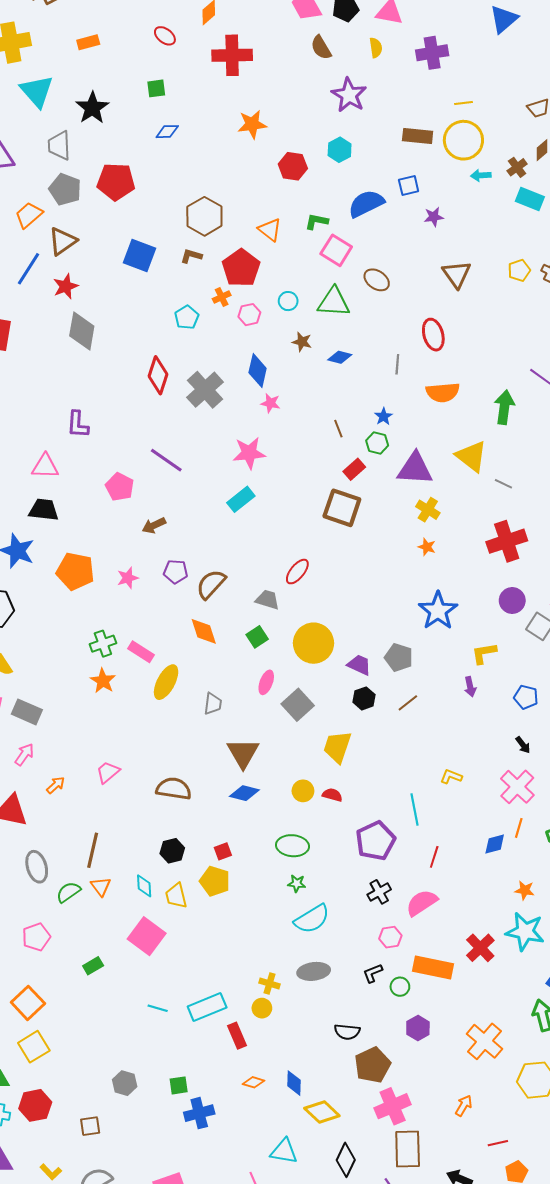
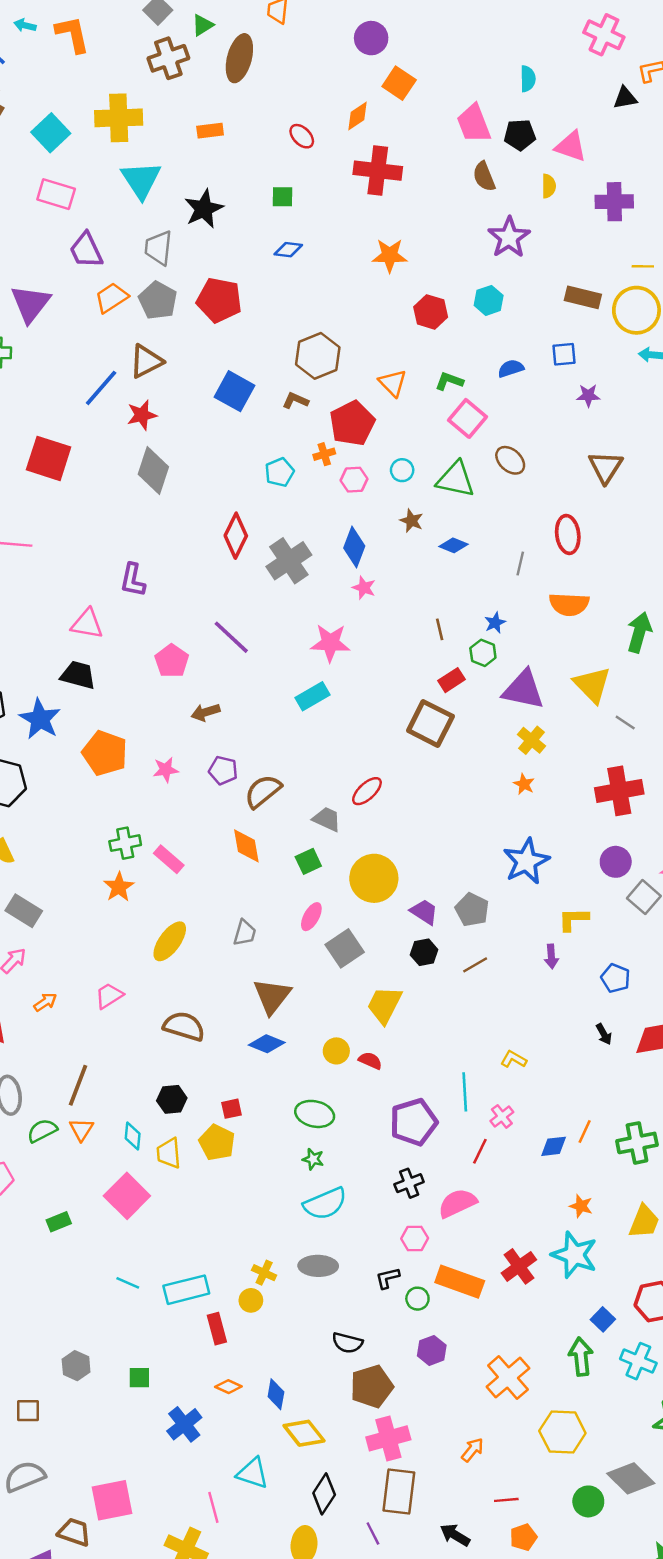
blue semicircle: (366, 204) -> (511, 368), size x0.6
orange trapezoid: (29, 215) -> (111, 298), moved
yellow ellipse: (166, 682) -> (170, 941), moved
pink cross: (517, 787) -> (502, 1116), moved, size x0.6
blue cross: (199, 1113) -> (184, 1424), moved, turned -32

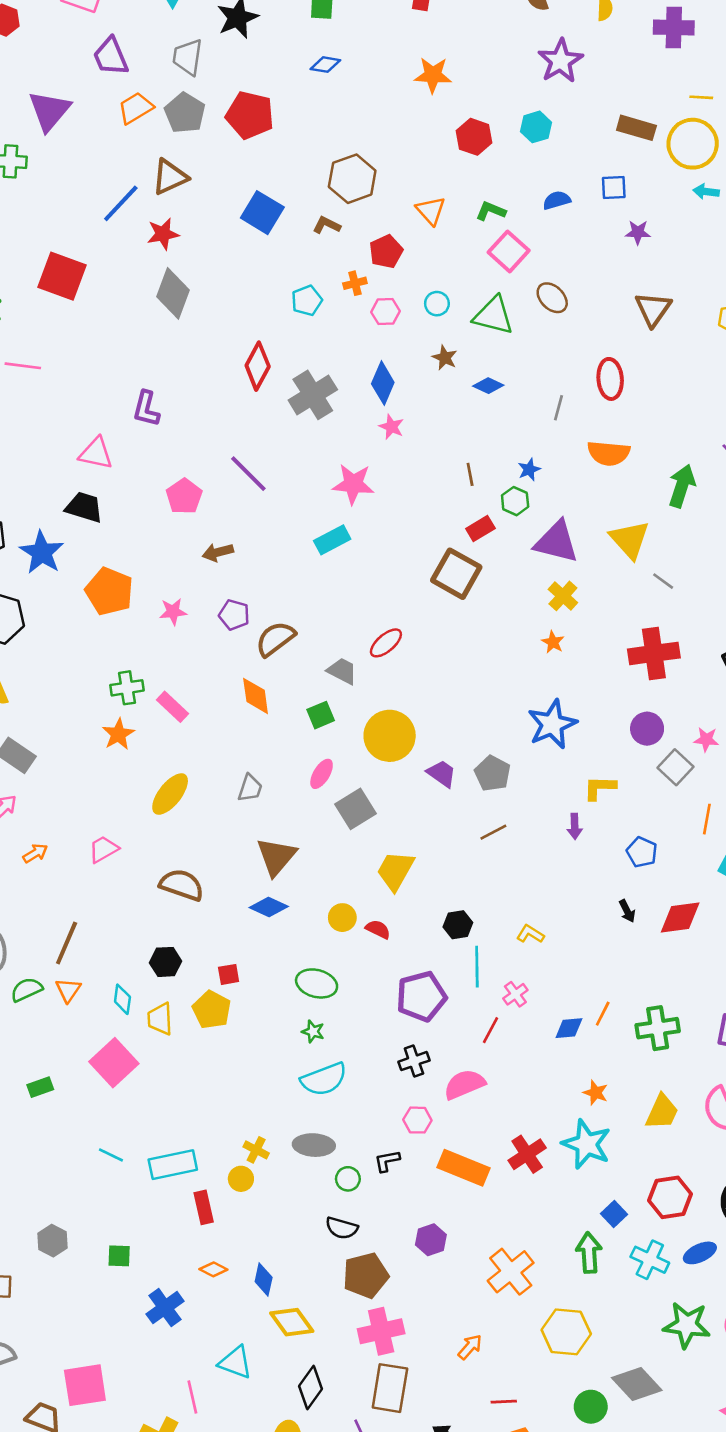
red pentagon: (352, 423) -> (386, 252), size x0.7
black hexagon: (424, 952) -> (458, 925), moved
green circle: (417, 1299) -> (348, 1179), moved

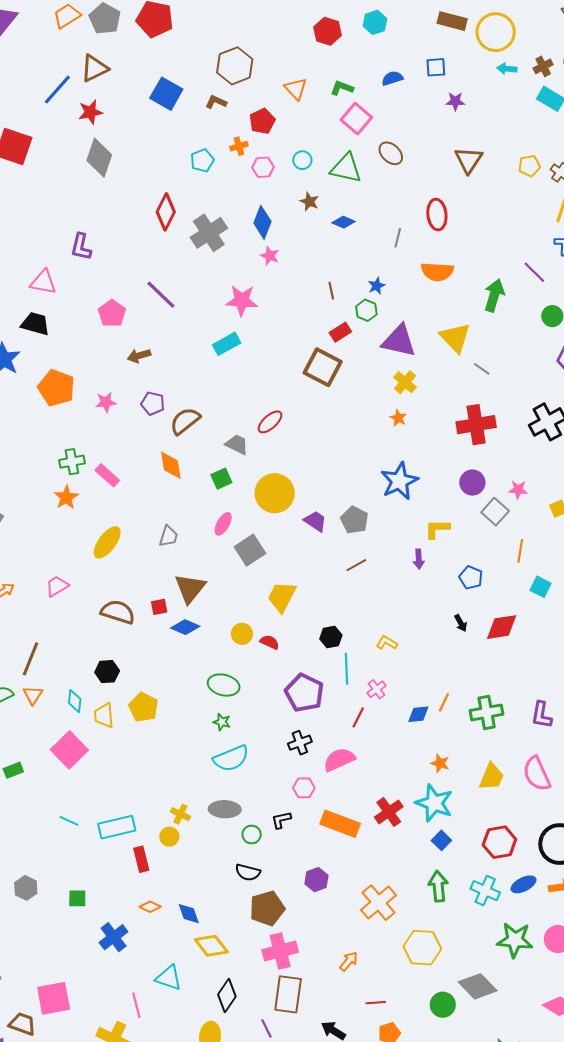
red square: (229, 974) -> (159, 607), moved
purple pentagon: (421, 996) -> (304, 693), turned -30
blue square: (614, 1214) -> (441, 840), moved
blue diamond: (264, 1280) -> (189, 914), turned -30

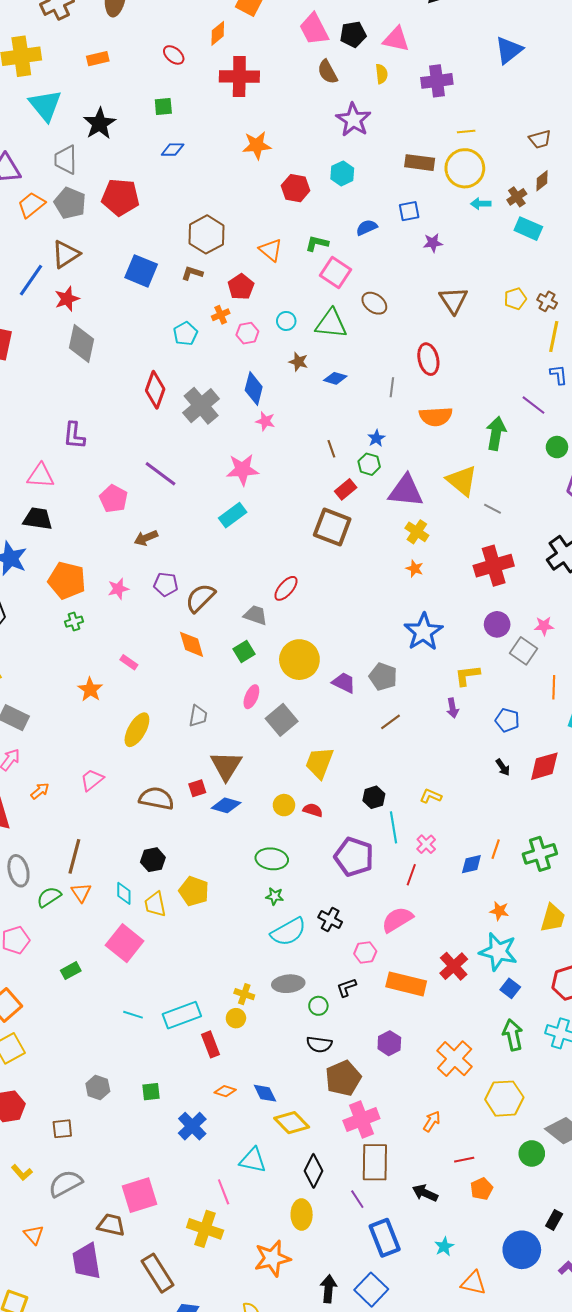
green cross: (72, 462) -> (74, 622), moved, size x0.7
pink rectangle: (107, 475) -> (129, 662), size x0.7
black cross: (300, 743) -> (330, 920), moved, turned -35

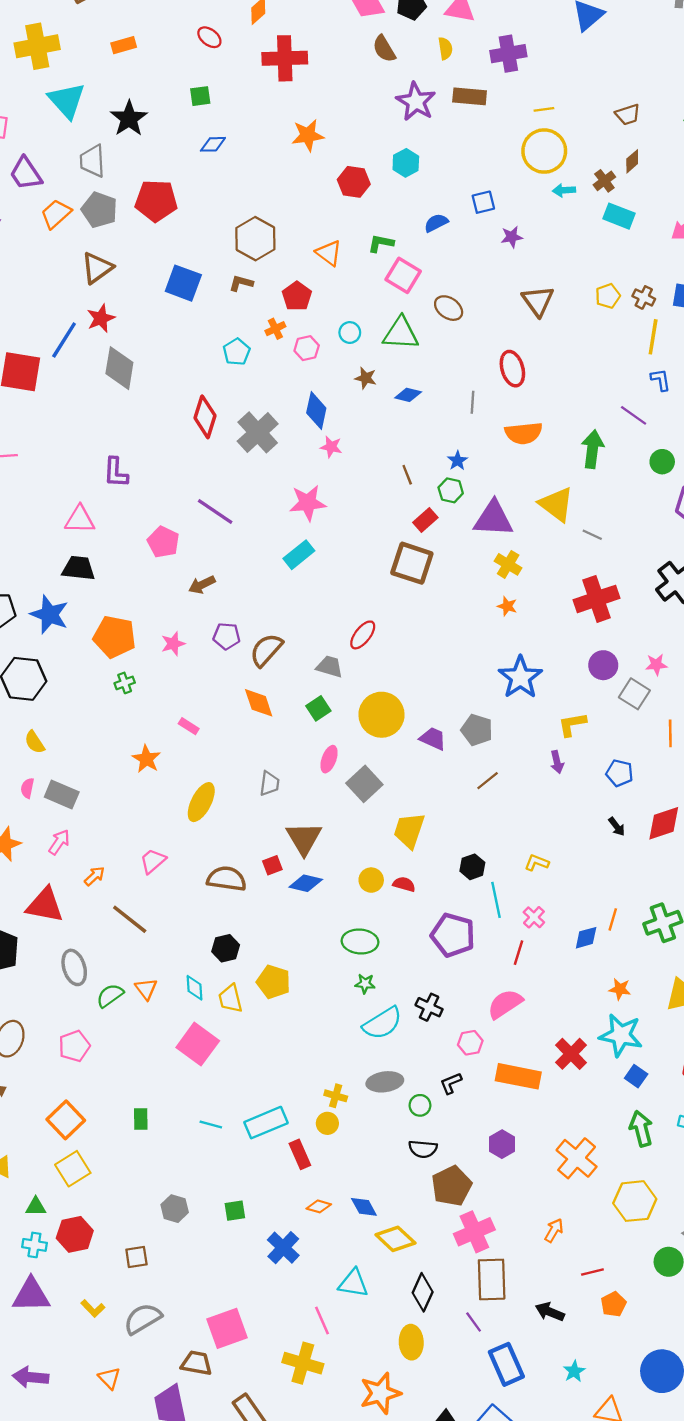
brown rectangle: (420, 163) -> (470, 96), moved
blue line: (31, 280) -> (64, 340), moved
brown line: (74, 856) -> (130, 919), moved, turned -64
green rectangle: (71, 971) -> (141, 1119), moved, turned -60

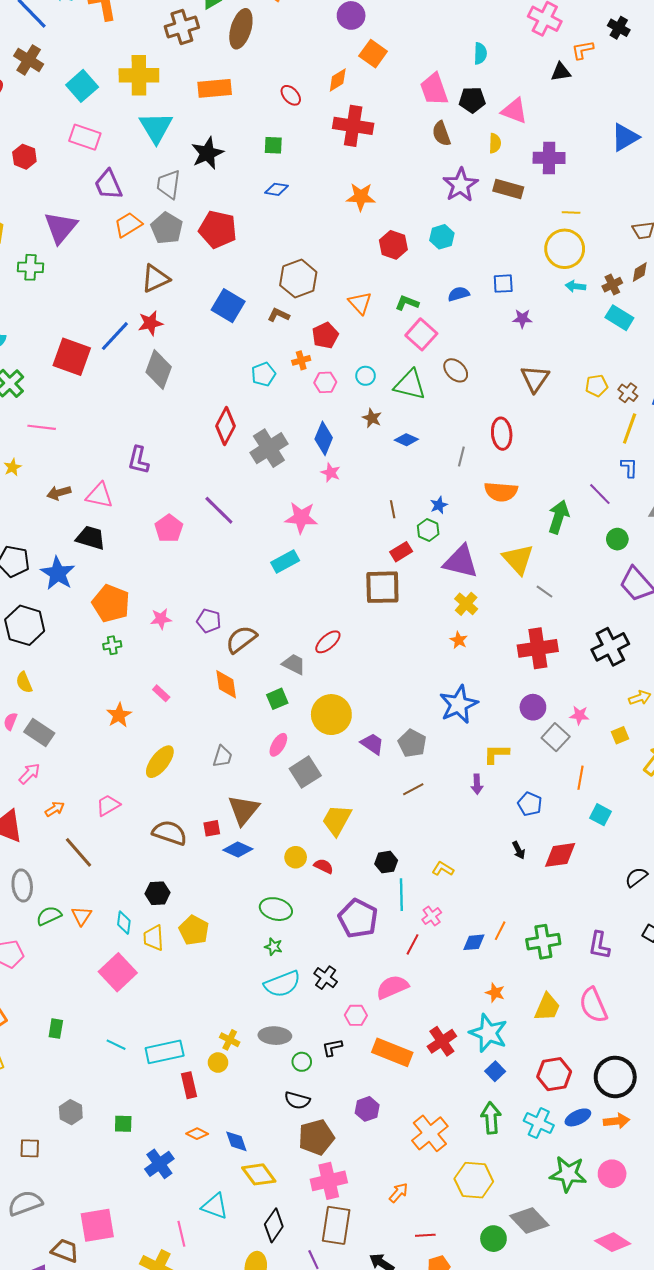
orange rectangle: (124, 45) -> (215, 88), size x1.5
brown square: (412, 563) -> (382, 587), turned -30
brown arrow: (202, 585) -> (59, 493), moved

